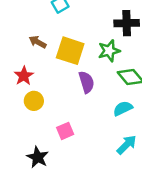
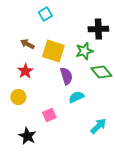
red star: (24, 76) -> (25, 71), moved
yellow circle: (34, 101) -> (18, 97), moved
cyan semicircle: (123, 108) -> (76, 97), moved

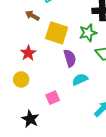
brown arrow: (27, 44) -> (32, 16), moved

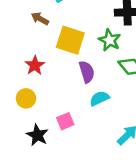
green star: (88, 33) -> (110, 40), turned -30
black star: (30, 119) -> (37, 135), moved

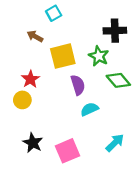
yellow square: (70, 40) -> (63, 56), turned -32
yellow circle: (26, 98) -> (22, 100), moved
pink square: (65, 121) -> (67, 151), moved, size x1.5

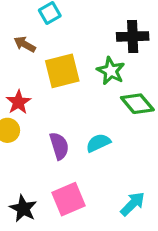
purple semicircle: (78, 85) -> (59, 146), moved
black star: (33, 143) -> (23, 209), moved
cyan arrow: (115, 143) -> (133, 204), moved

